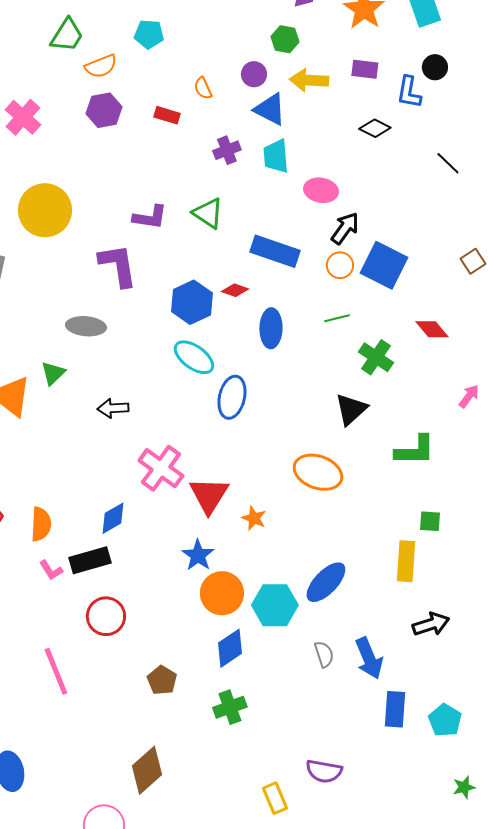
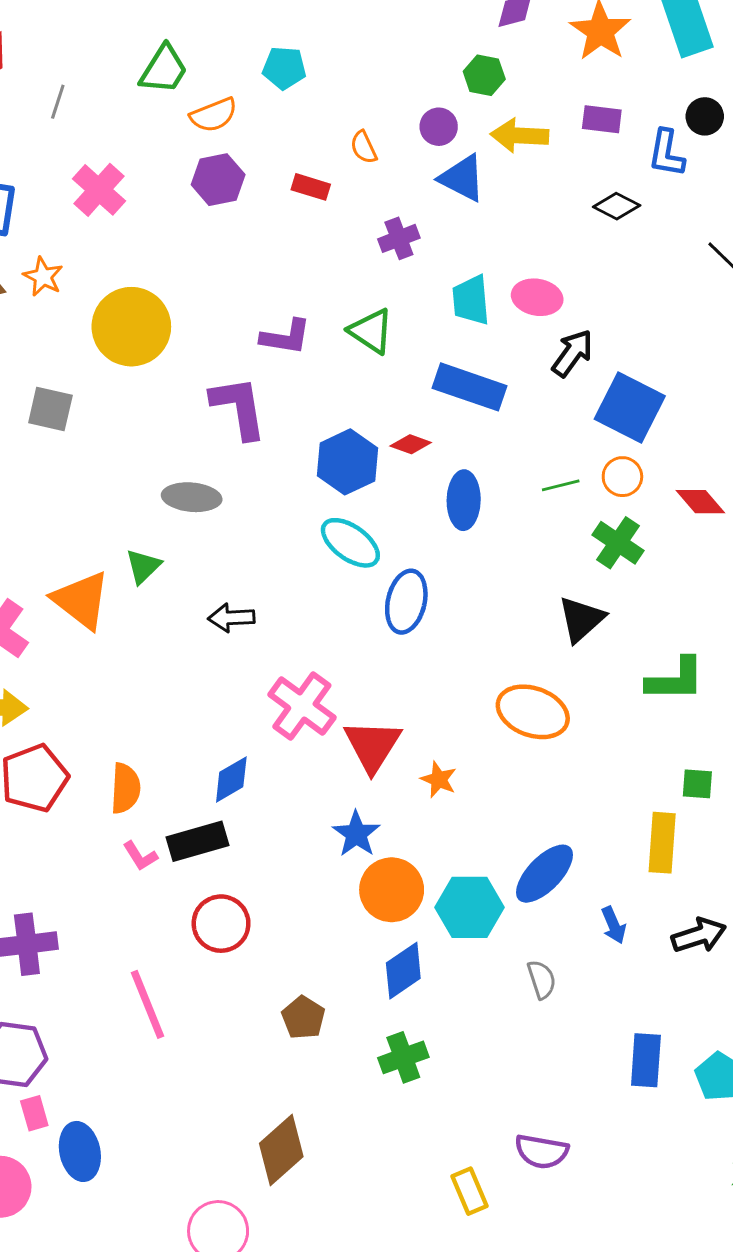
cyan trapezoid: (276, 156) -> (471, 300), moved
orange circle: (340, 265) -> (622, 477), moved
blue arrow: (369, 658) -> (614, 925), moved, size x0.6

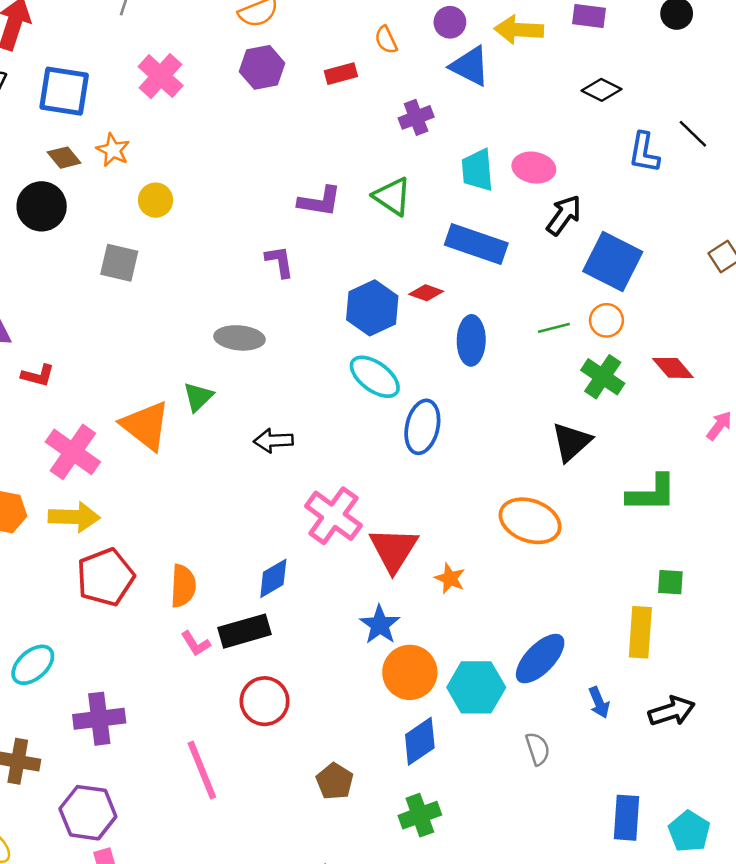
blue L-shape: (667, 153) -> (644, 153), moved
red rectangle: (311, 187) -> (341, 74), turned -32
yellow circle: (131, 327) -> (156, 200), moved, size x0.5
purple L-shape: (239, 408) -> (280, 261), size x0.6
red diamond: (700, 502) -> (673, 368), moved

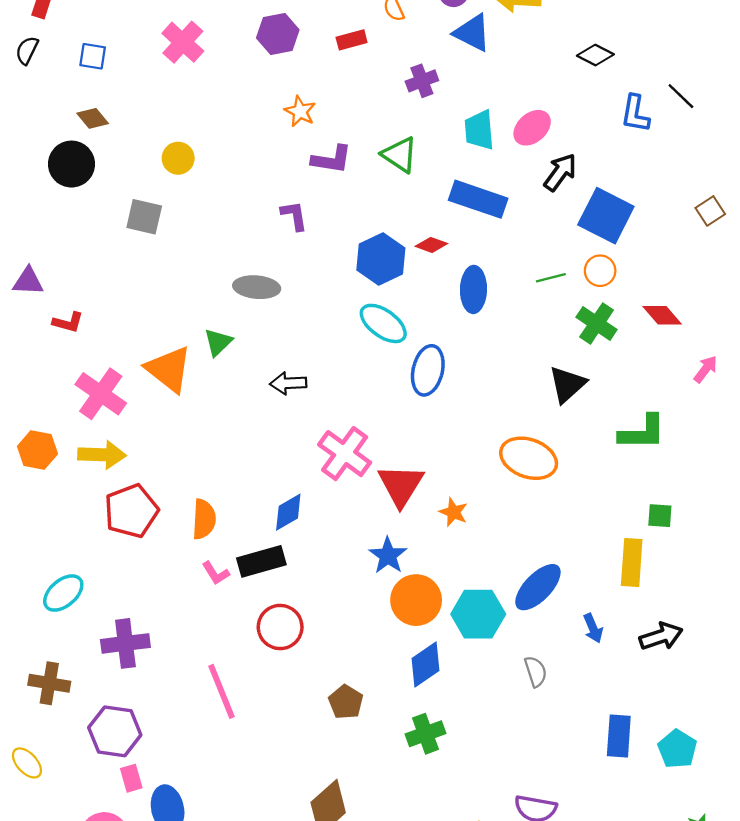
blue square: (64, 91) -> (93, 56), size x0.6
orange star: (113, 150) -> (300, 111), moved
pink ellipse: (534, 168) -> (532, 128), turned -51

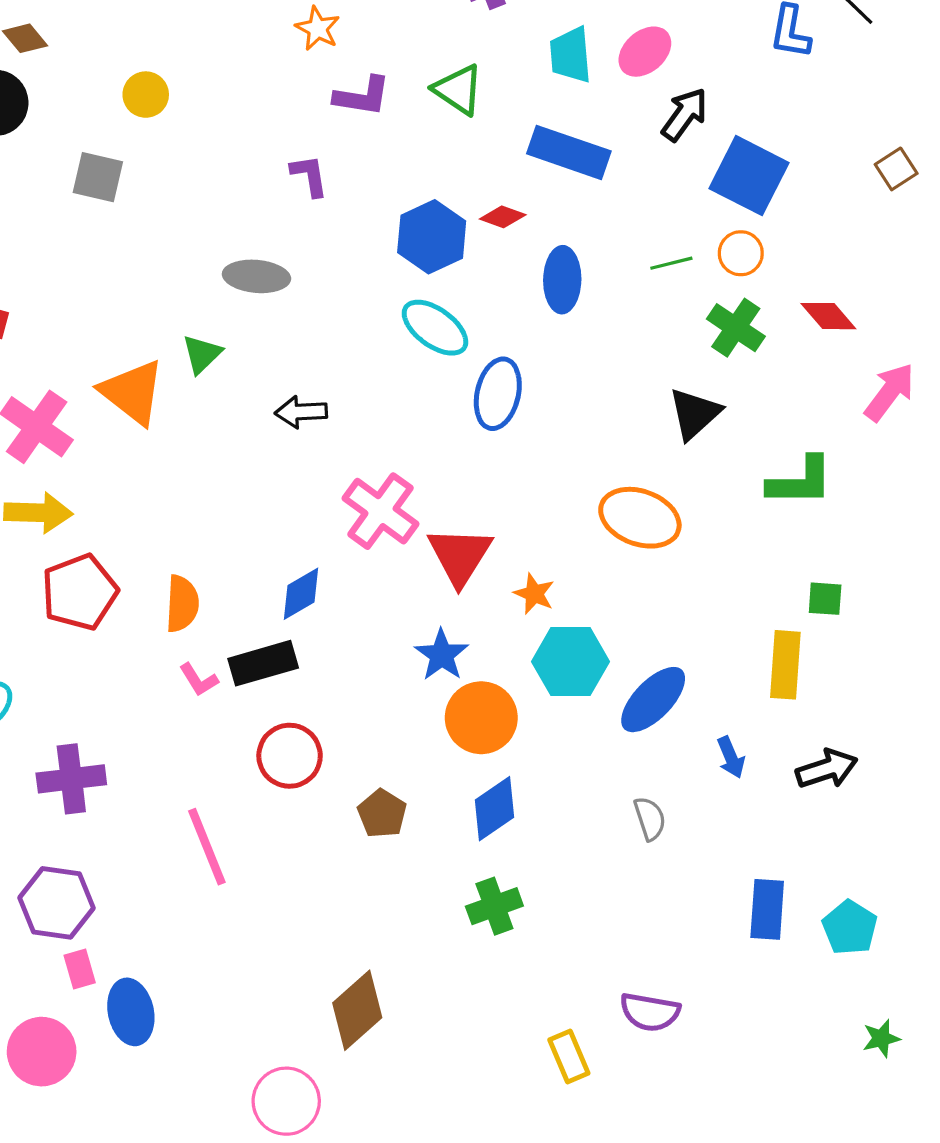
pink arrow: (706, 369) -> (890, 392), size x1.5
cyan hexagon: (478, 614) -> (571, 662), moved
brown pentagon: (346, 702) -> (382, 814), moved

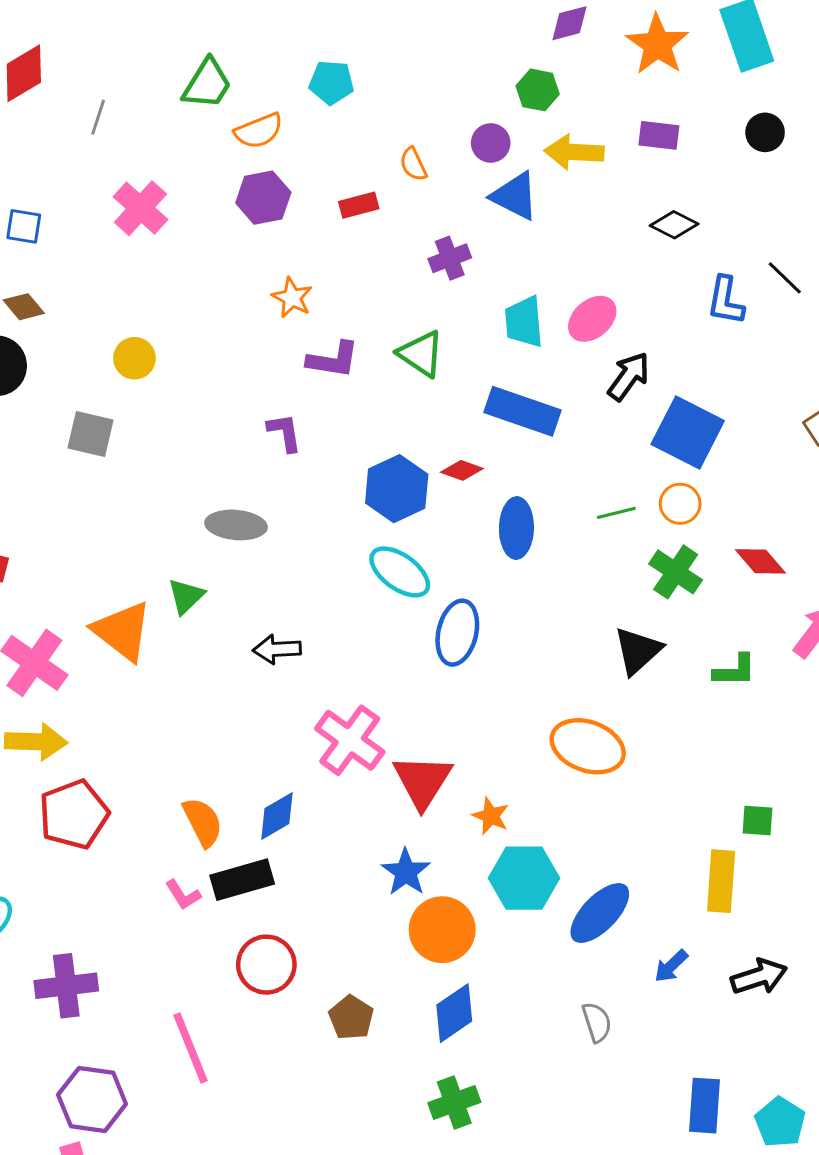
green L-shape: (800, 481) -> (735, 670), moved, size x0.7
orange semicircle: (182, 604) -> (203, 822), moved, turned -30
blue arrow: (731, 757) -> (671, 966), turned 69
purple hexagon: (56, 903) -> (92, 1099), moved

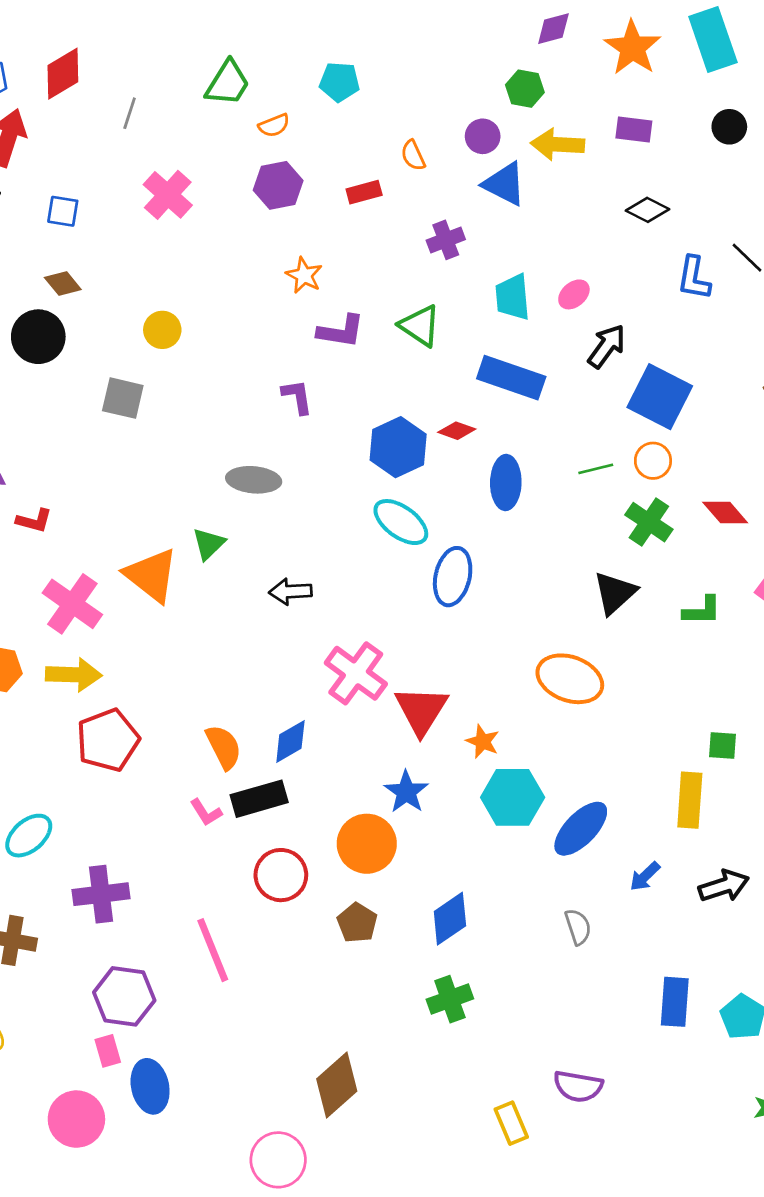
orange semicircle: (259, 131) -> (274, 125), size x0.7
pink ellipse: (592, 319) -> (574, 294), size x0.7
orange circle: (442, 930) -> (367, 844), moved

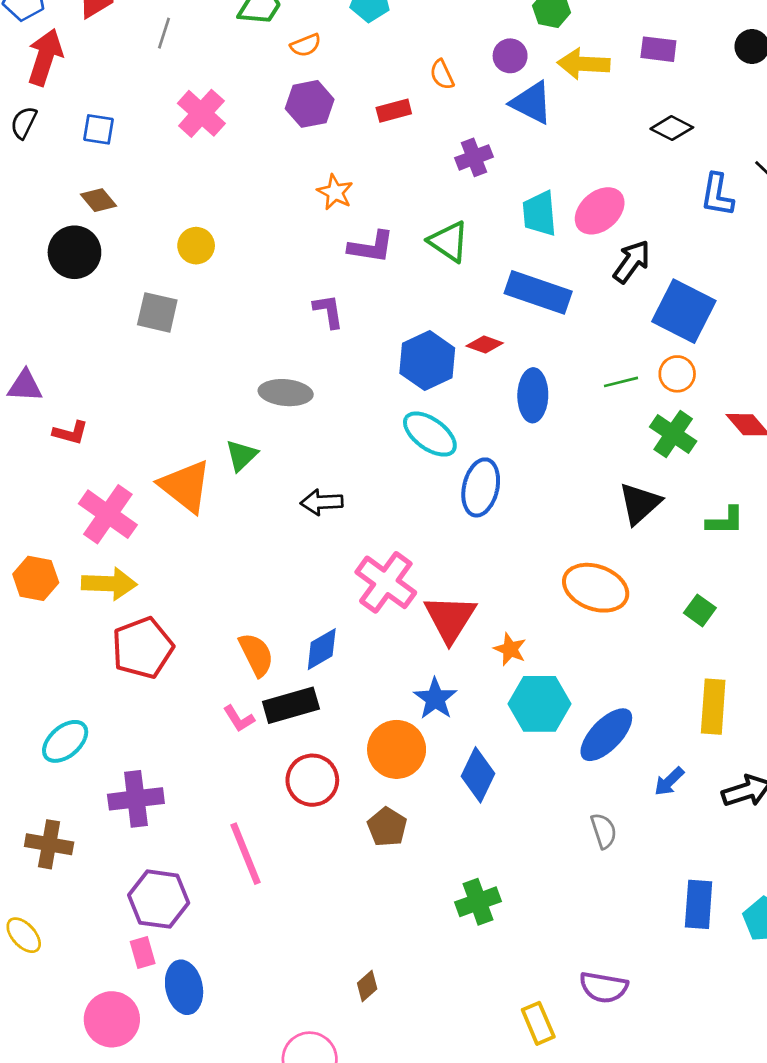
pink ellipse: (574, 294) -> (600, 211), size x1.6
green square: (722, 746) -> (700, 610), moved, turned 32
blue diamond: (450, 919) -> (478, 775), moved, turned -30
brown diamond: (337, 1085) -> (367, 986), size x0.5

